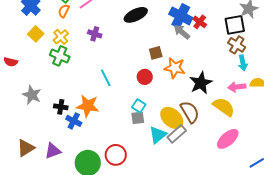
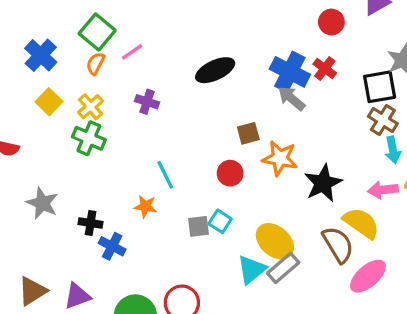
red cross: (200, 22) -> (325, 69), moved
orange star: (88, 106) -> (145, 206), moved, size x0.6
brown semicircle: (190, 112) -> (338, 245), moved
gray square: (138, 118) -> (198, 226), moved

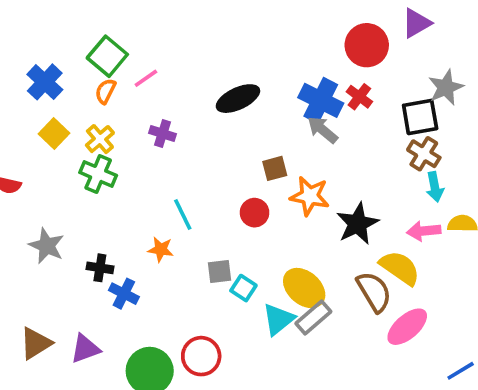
red circle: (331, 22) -> (367, 45), size x1.5
cyan square: (220, 221) -> (243, 288), moved

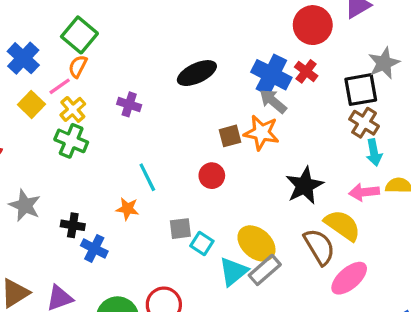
pink line: (146, 78) -> (60, 86), moved
orange star: (310, 196) -> (261, 133), moved

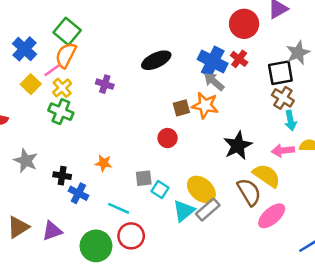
orange semicircle: (78, 66) -> (66, 55), size x1.5
cyan line: (147, 177) -> (119, 208), moved, turned -40

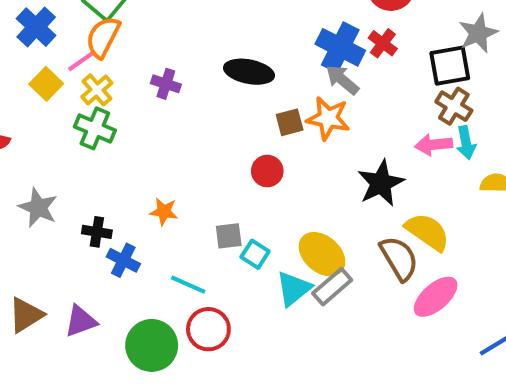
black ellipse: (156, 60) -> (249, 72), moved, turned 36
pink arrow: (283, 151) -> (434, 145), moved

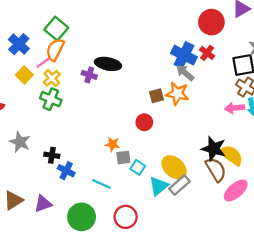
black ellipse: (249, 72) -> (108, 64), moved
black star: (381, 183) -> (214, 149), moved, turned -30
orange star: (164, 212) -> (112, 144), moved
red circle: (208, 329) -> (126, 217), moved

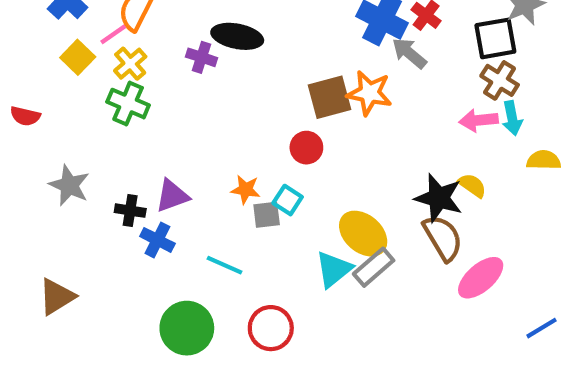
gray arrow: (185, 73) -> (409, 53), moved
brown square: (156, 96) -> (330, 97), size x1.5
yellow semicircle: (231, 155) -> (472, 185), moved, size x0.6
cyan square: (138, 167) -> (288, 200), moved
purple triangle: (43, 204) -> (172, 196), moved

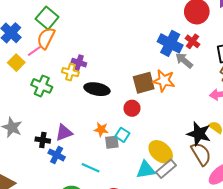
black ellipse: (237, 36) -> (97, 89), moved
yellow cross: (130, 64) -> (70, 72), moved, turned -35
cyan triangle: (334, 269) -> (146, 170), turned 30

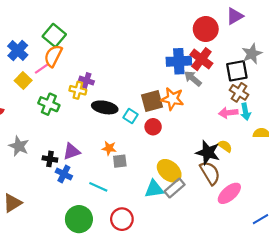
red cross: (193, 41) -> (201, 59), size x1.5
blue cross: (170, 43) -> (179, 61), turned -30
red circle: (132, 108) -> (153, 127), moved
cyan square: (122, 135) -> (131, 116), moved

